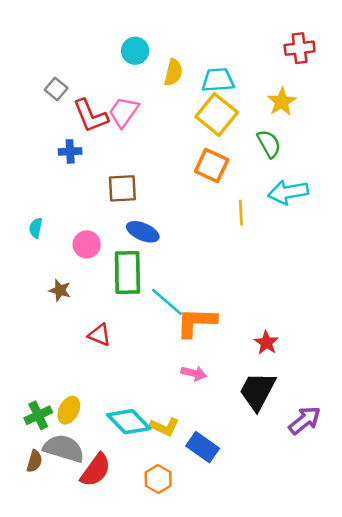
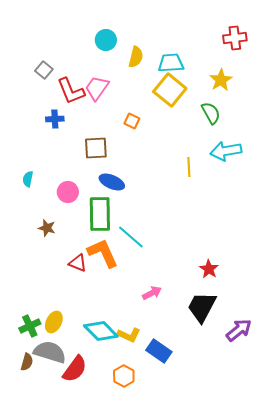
orange square: (212, 165) -> (132, 121), moved, size x0.6
orange L-shape: (196, 322) -> (103, 253), moved, turned 64
pink arrow: (194, 373) -> (152, 293), turned -42

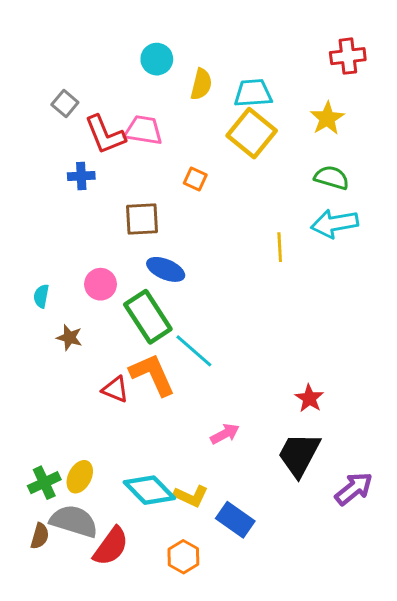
pink trapezoid: (97, 88) -> (143, 130), turned 64
green semicircle: (211, 113) -> (332, 178), moved, turned -45
cyan semicircle: (28, 179) -> (41, 296), moved
green rectangle: (100, 214) -> (148, 317), turned -32

